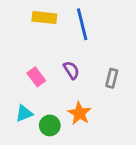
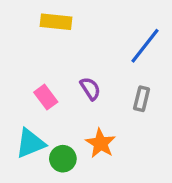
blue line: (82, 24) -> (145, 46), moved, turned 52
cyan triangle: (24, 113) -> (30, 143), size x1.4

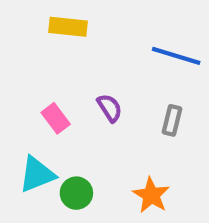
blue line: (145, 46) -> (176, 56), turned 69
orange star: (101, 143) -> (151, 195), moved

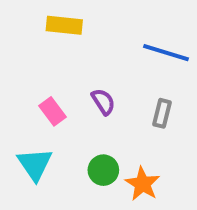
cyan triangle: (37, 174) -> (35, 164), turned -42
green circle: (76, 193) -> (103, 170), moved

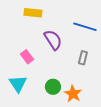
purple semicircle: (103, 102) -> (53, 40), moved, size x1.5

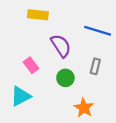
cyan triangle: (18, 84) -> (21, 96), turned 36
green circle: (53, 87) -> (65, 78), moved

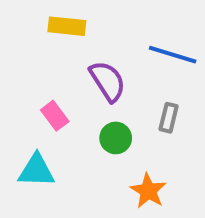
cyan triangle: (21, 96) -> (36, 171), turned 30

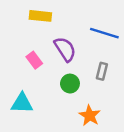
pink rectangle: (55, 116) -> (34, 60), moved

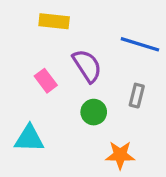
orange star: (90, 115) -> (120, 155), turned -30

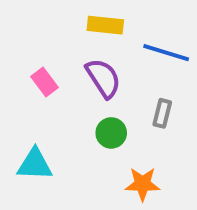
yellow rectangle: (54, 21) -> (105, 25), moved
pink rectangle: (46, 81) -> (45, 82), moved

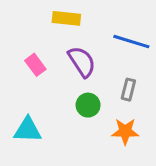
yellow rectangle: (105, 25) -> (66, 18), moved
orange star: (143, 184) -> (125, 131), moved

